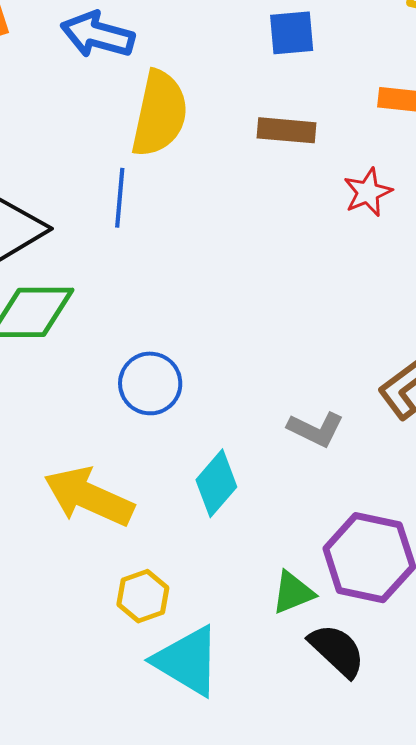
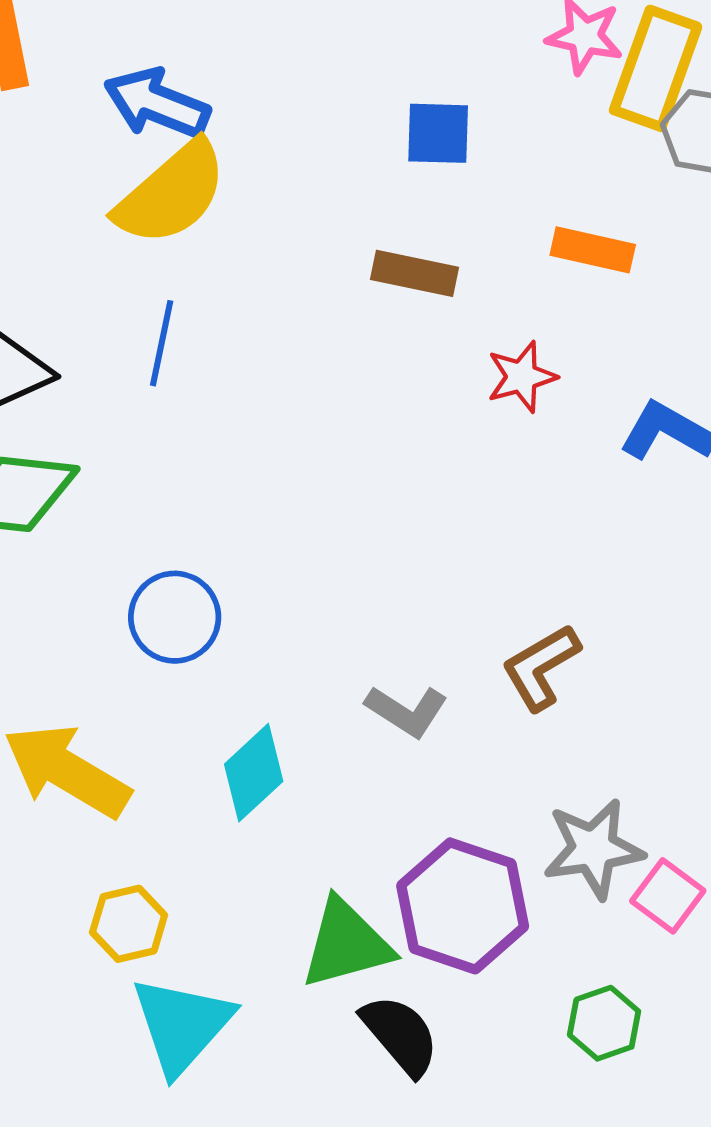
yellow semicircle: (160, 114) -> (171, 193), moved, turned 30
green triangle: (293, 593) -> (346, 944), size x1.5
cyan triangle: (187, 661) -> (182, 1025), turned 34

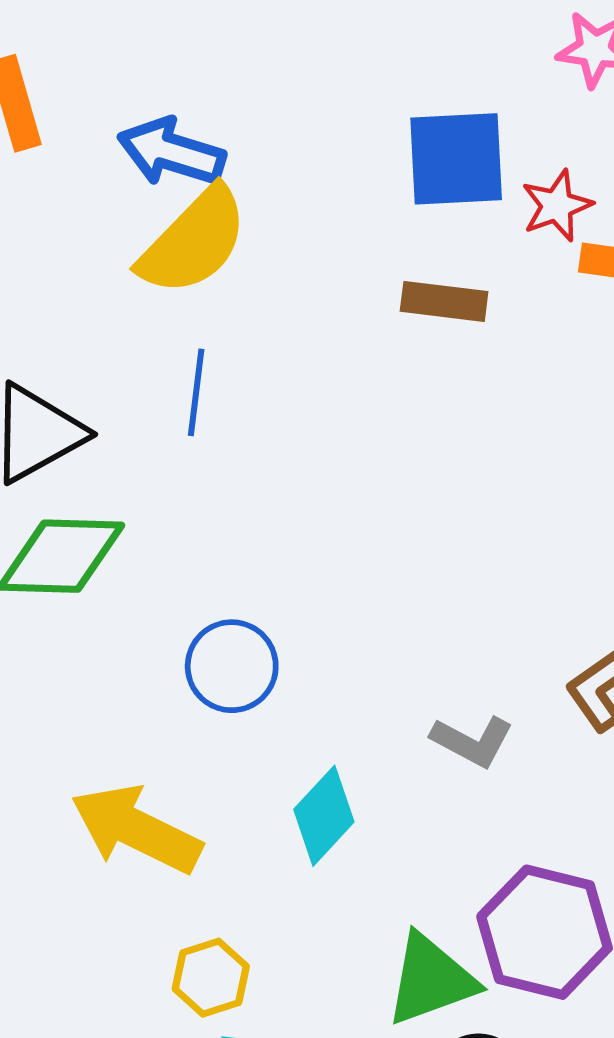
blue square: (438, 133) -> (456, 159), size x1.5
red star: (522, 377) -> (557, 206), moved

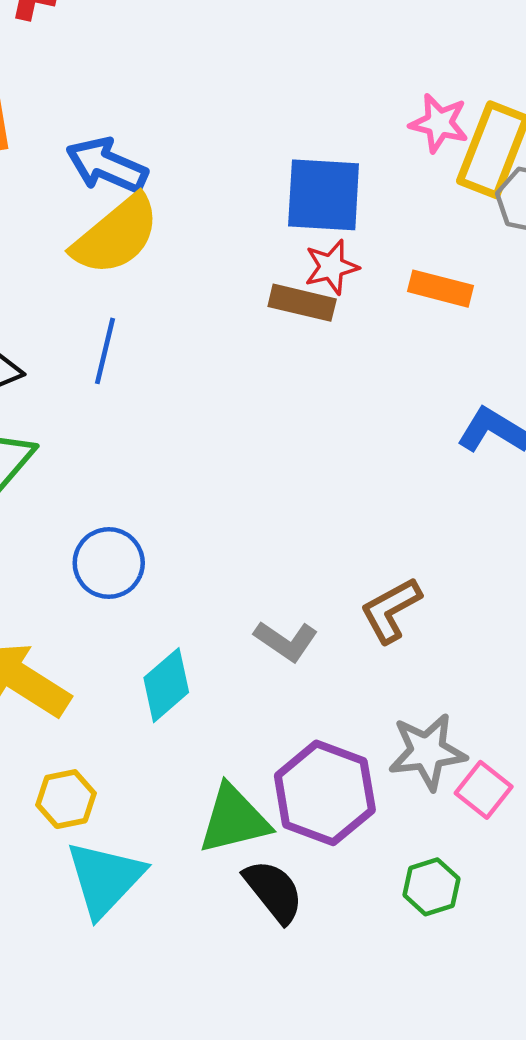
red star: (557, 206) -> (331, 267), moved

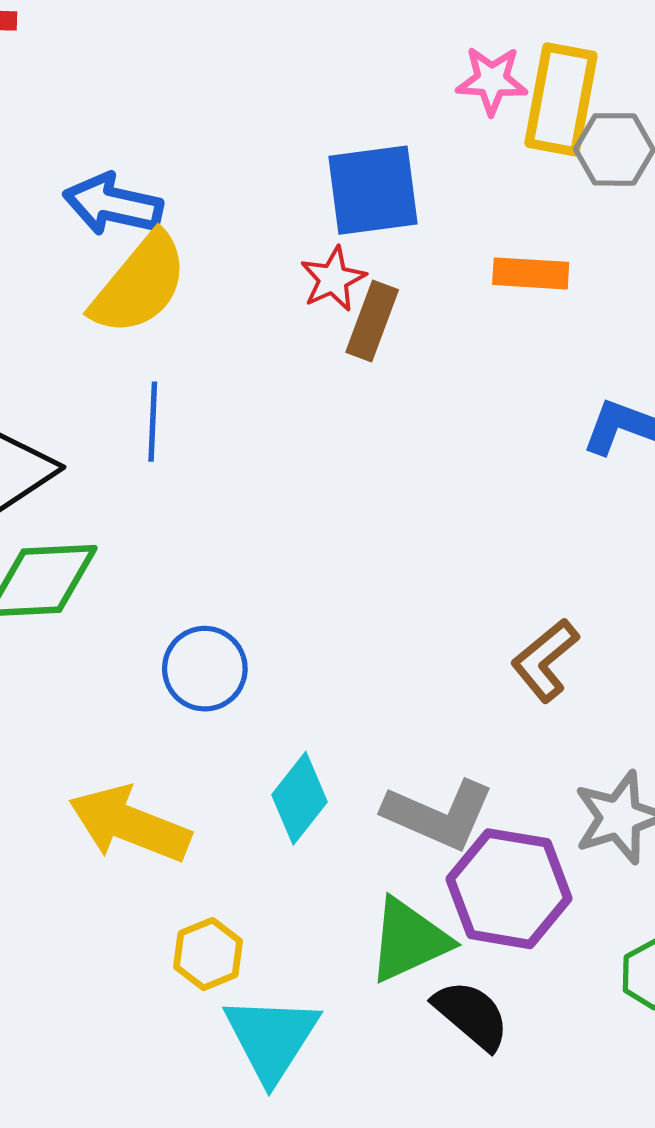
red star: (331, 267) -> (333, 279), moved
brown rectangle: (302, 303) -> (372, 321), turned -72
gray L-shape: (286, 641) -> (439, 815), moved, size x1.5

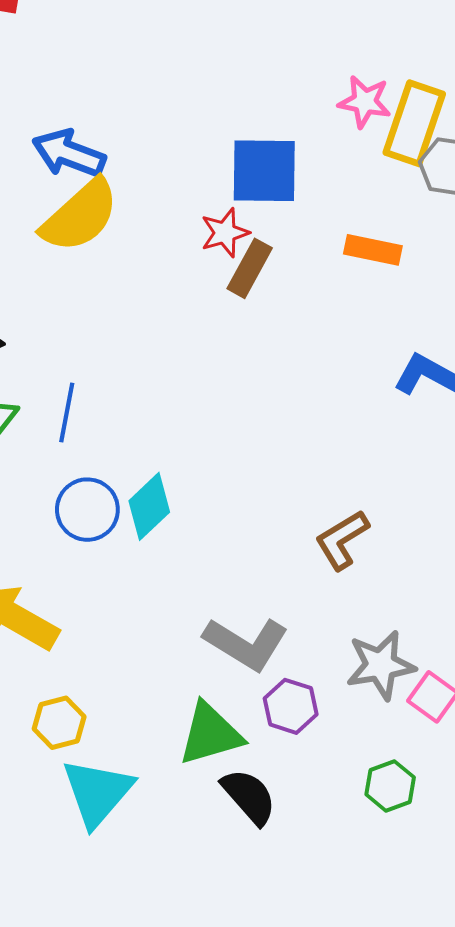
blue line: (153, 422) -> (67, 412), moved
cyan diamond: (300, 798) -> (149, 506), moved
purple hexagon: (509, 889) -> (291, 706), size x0.6

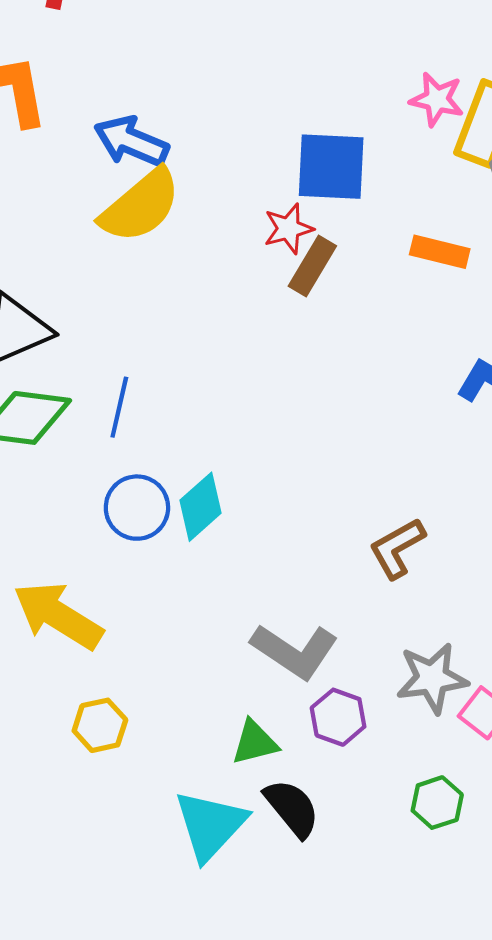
green triangle: (210, 734) -> (255, 742), size x0.7
cyan triangle: (97, 792) -> (210, 825), moved

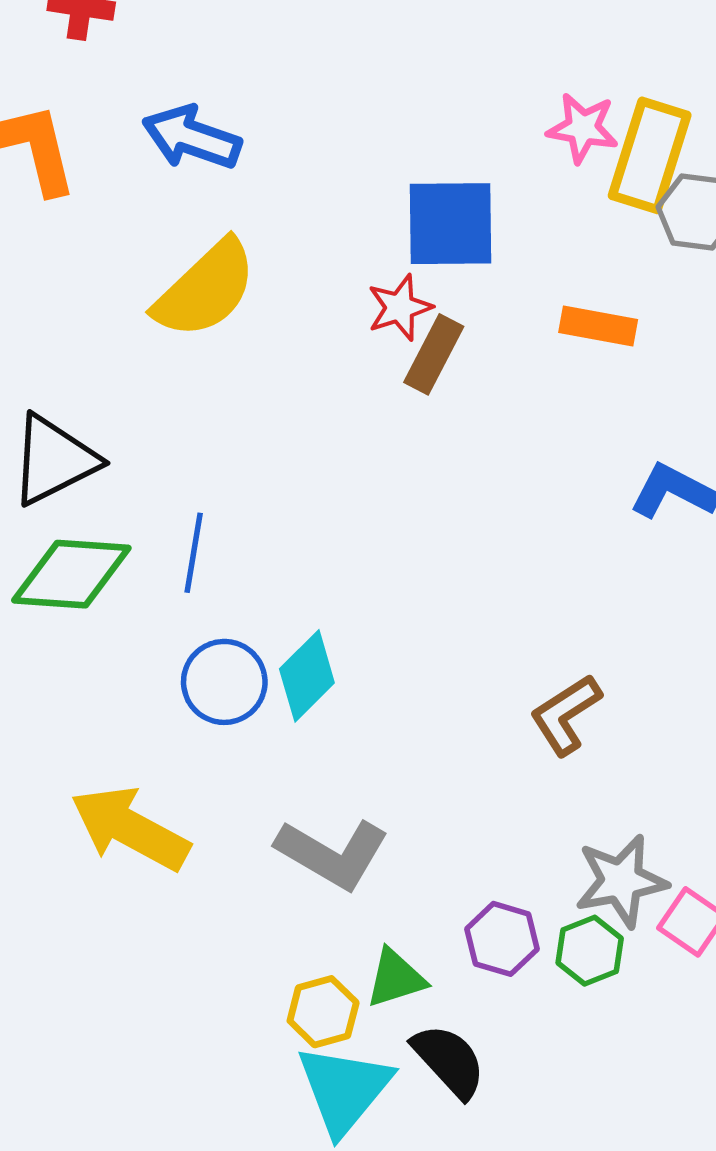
blue arrow: (131, 141) -> (192, 137), moved
gray L-shape: (295, 651) -> (332, 854), moved
yellow hexagon: (100, 725) -> (323, 1012), moved
green hexagon: (437, 803) -> (590, 951), moved

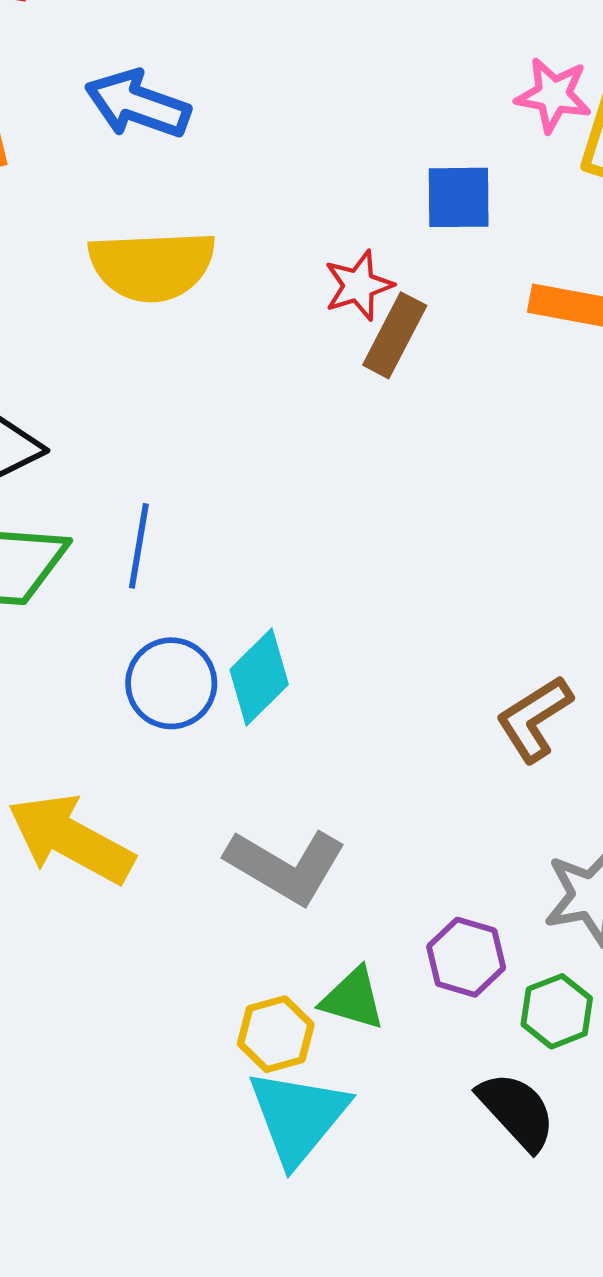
blue square: (451, 224) -> (459, 197), moved, size x0.7
yellow semicircle: (205, 289) -> (152, 266), turned 41
green hexagon: (590, 951) -> (557, 1011), moved
green triangle: (396, 978) -> (353, 999), turned 34
black semicircle: (449, 1061) -> (517, 1111), moved

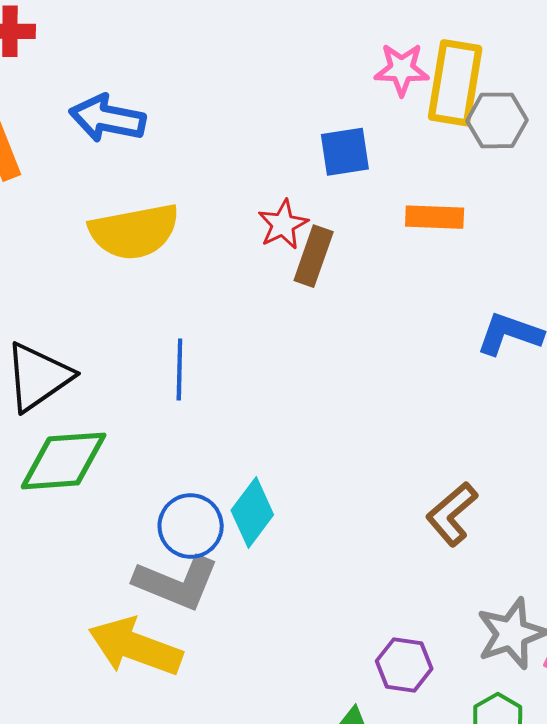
blue line: (139, 546) -> (179, 370), moved
gray L-shape: (286, 866) -> (176, 583), moved
purple hexagon: (466, 957) -> (404, 665), moved

